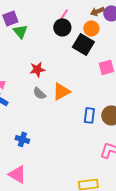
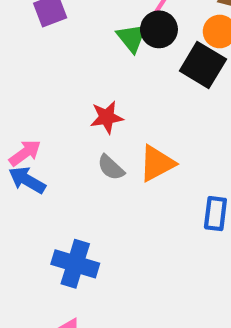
green triangle: (20, 31) -> (132, 38), moved
blue cross: (22, 139) -> (75, 264), size x1.5

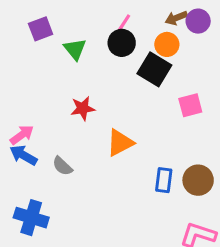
green triangle: (132, 38) -> (75, 49), moved
gray semicircle: (111, 168) -> (62, 166), moved
blue cross: (75, 264) -> (31, 218), moved

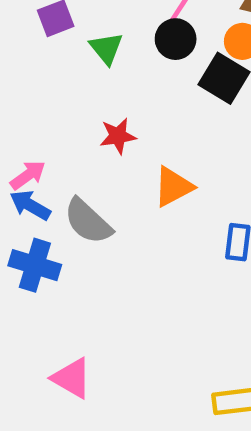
gray semicircle: (62, 166) -> (88, 221), size x1.6
blue cross: (31, 218) -> (35, 265), moved

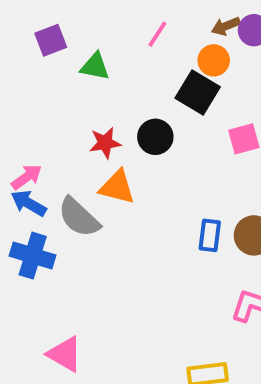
black circle: (176, 39) -> (155, 137), moved
green triangle: (106, 48) -> (95, 66), turned -40
orange triangle: (173, 187) -> (117, 187), moved, turned 42

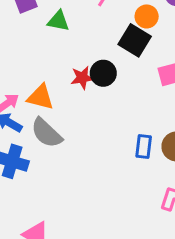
red star: (105, 143) -> (82, 78), moved
orange triangle: (117, 187) -> (40, 97), moved

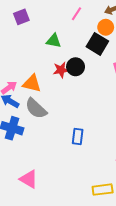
green triangle: (58, 21) -> (54, 41), moved
blue rectangle: (144, 146) -> (78, 136), moved

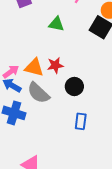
black circle: (76, 67) -> (74, 86), moved
red star: (61, 70) -> (55, 65), moved

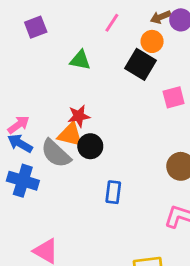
orange triangle: (34, 67) -> (70, 135), moved
black circle: (74, 86) -> (90, 146), moved

